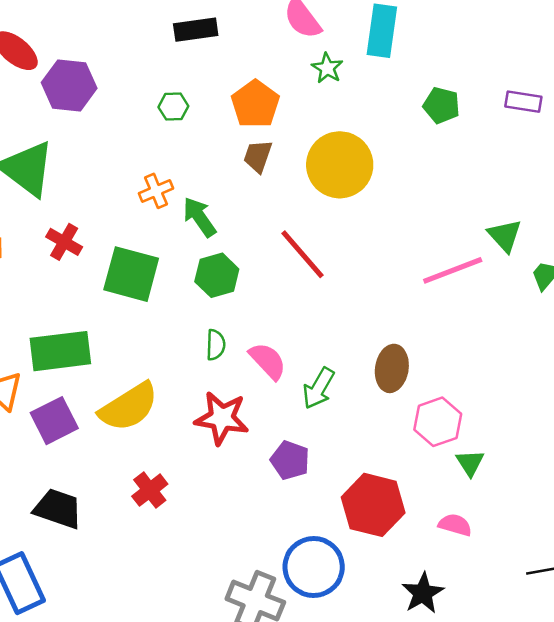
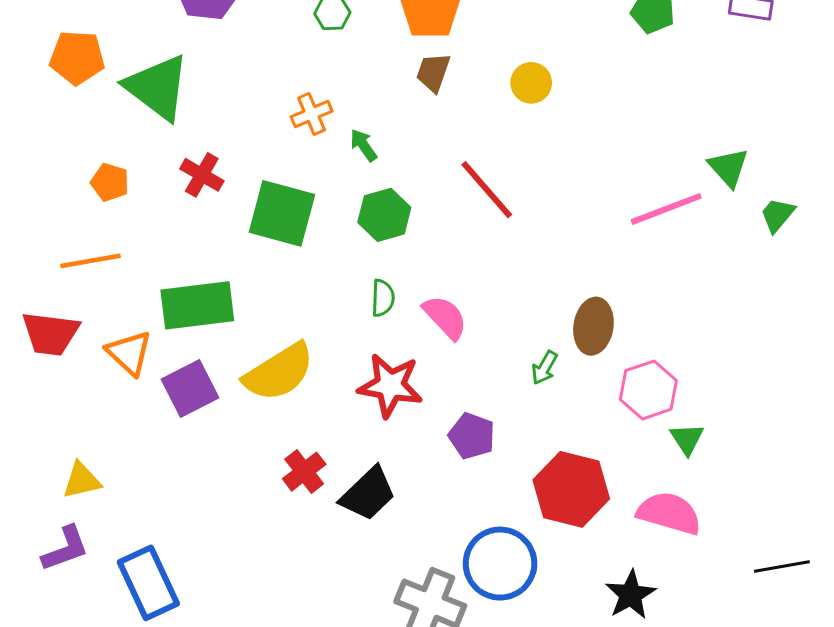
yellow circle: (340, 165) -> (531, 83), size x0.5
green arrow: (199, 217) -> (364, 145), size x0.7
green arrow: (319, 388) -> (545, 368), moved, size x0.7
black trapezoid: (58, 509) -> (368, 494), moved, turned 117
pink semicircle: (455, 525) -> (669, 513), size x1.6

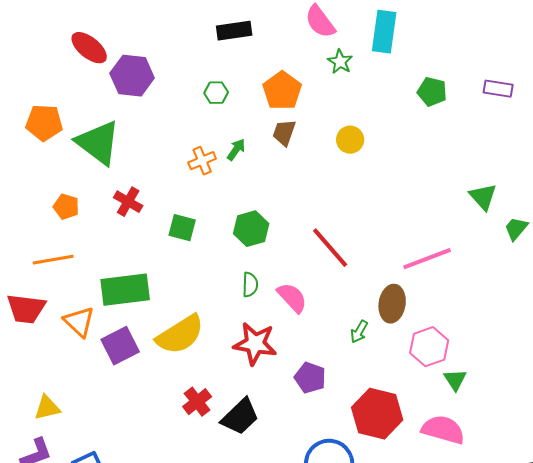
green arrow: (364, 145) -> (236, 150), moved, turned 70
red line: (487, 190) -> (330, 248), moved
pink line: (666, 209) -> (427, 259), moved
green square: (282, 213) -> (182, 228), size x0.6

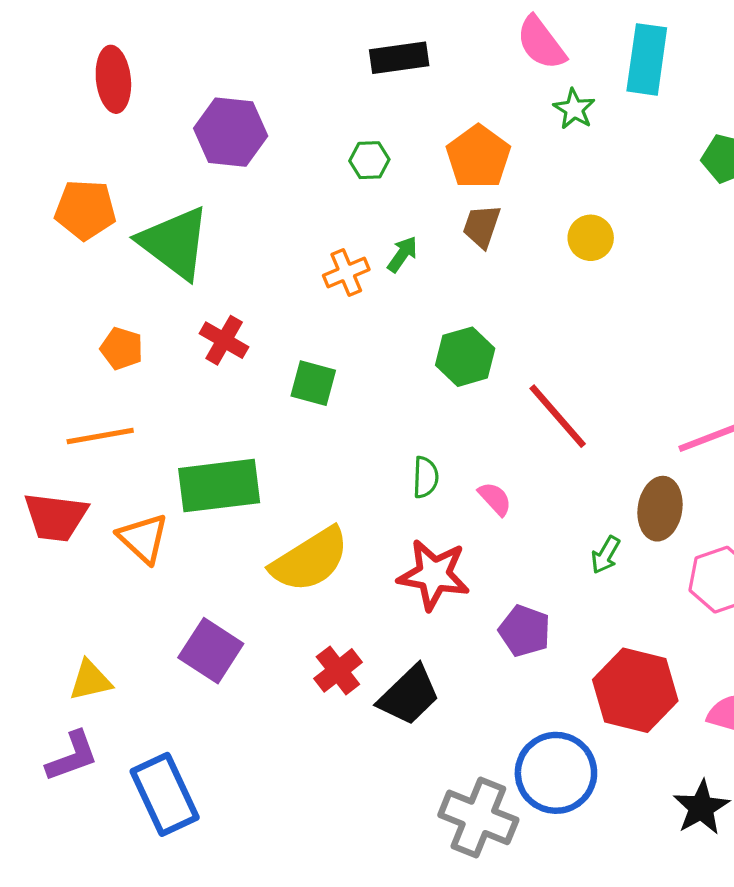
red ellipse: (89, 48) -> (113, 79), moved, turned 45
green hexagon: (251, 229) -> (465, 357), moved
pink semicircle: (292, 298) -> (495, 499), size x0.7
purple square: (120, 346) -> (211, 651), moved, turned -30

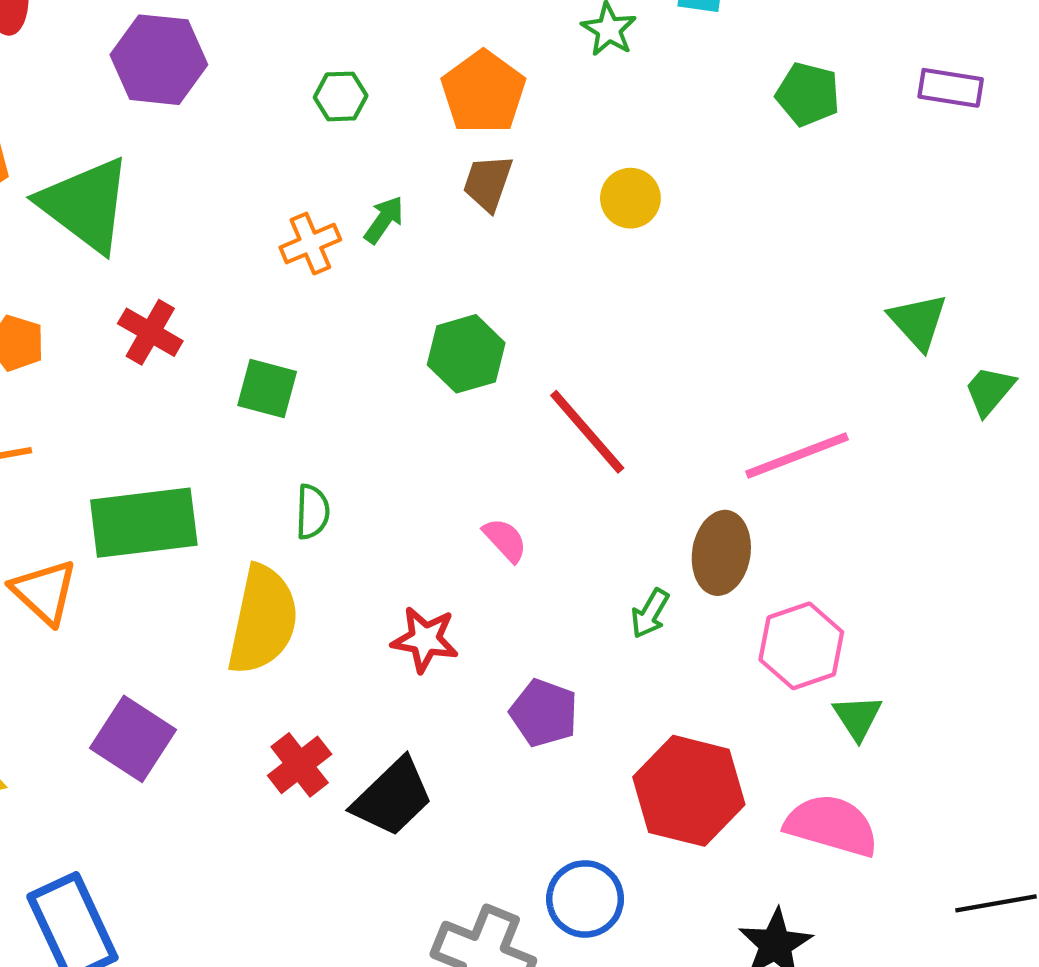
green semicircle: (426, 477) -> (313, 512), moved
yellow semicircle: (310, 560) -> (263, 620), turned -46
red star: (434, 575) -> (425, 639), size x0.7
blue circle: (556, 773) -> (585, 899), size x0.7

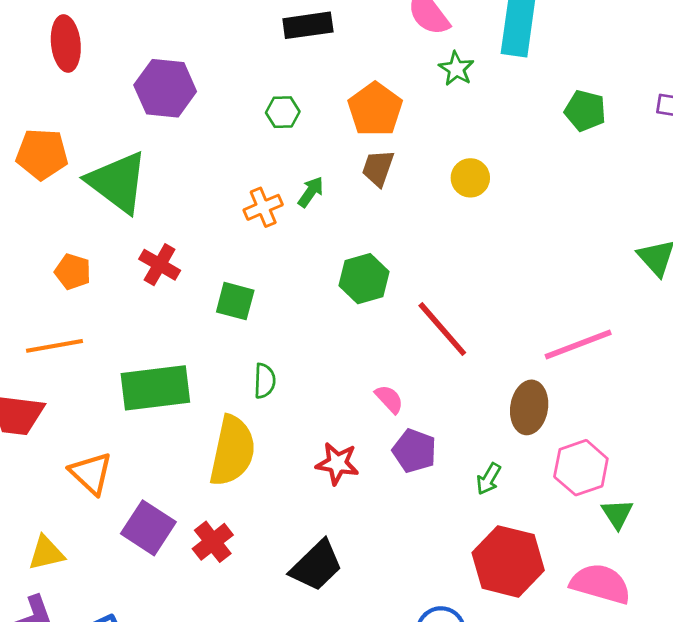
orange triangle: (44, 592) -> (91, 473), moved
green arrow: (650, 613) -> (489, 479), moved
purple pentagon: (544, 713) -> (414, 451), moved
red cross: (300, 765) -> (213, 542), moved

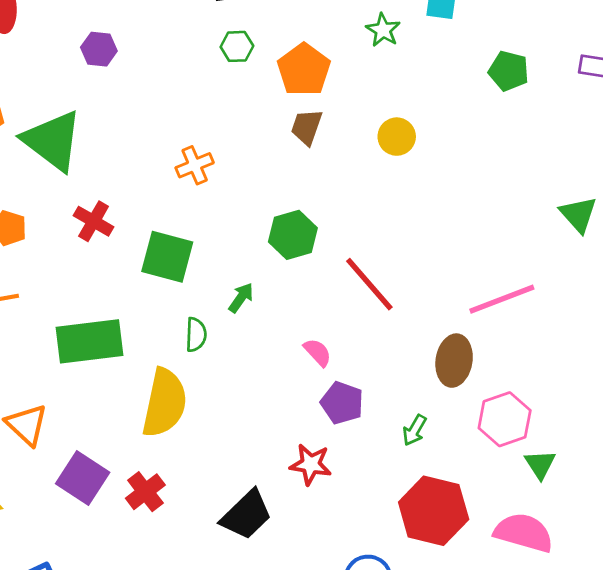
purple hexagon: (165, 88) -> (99, 49), size x0.6
green hexagon: (283, 112) -> (237, 46), moved
green arrow: (311, 192) -> (241, 298), moved
green square: (235, 301) -> (167, 257), size x1.4
red star: (337, 463) -> (311, 464), moved

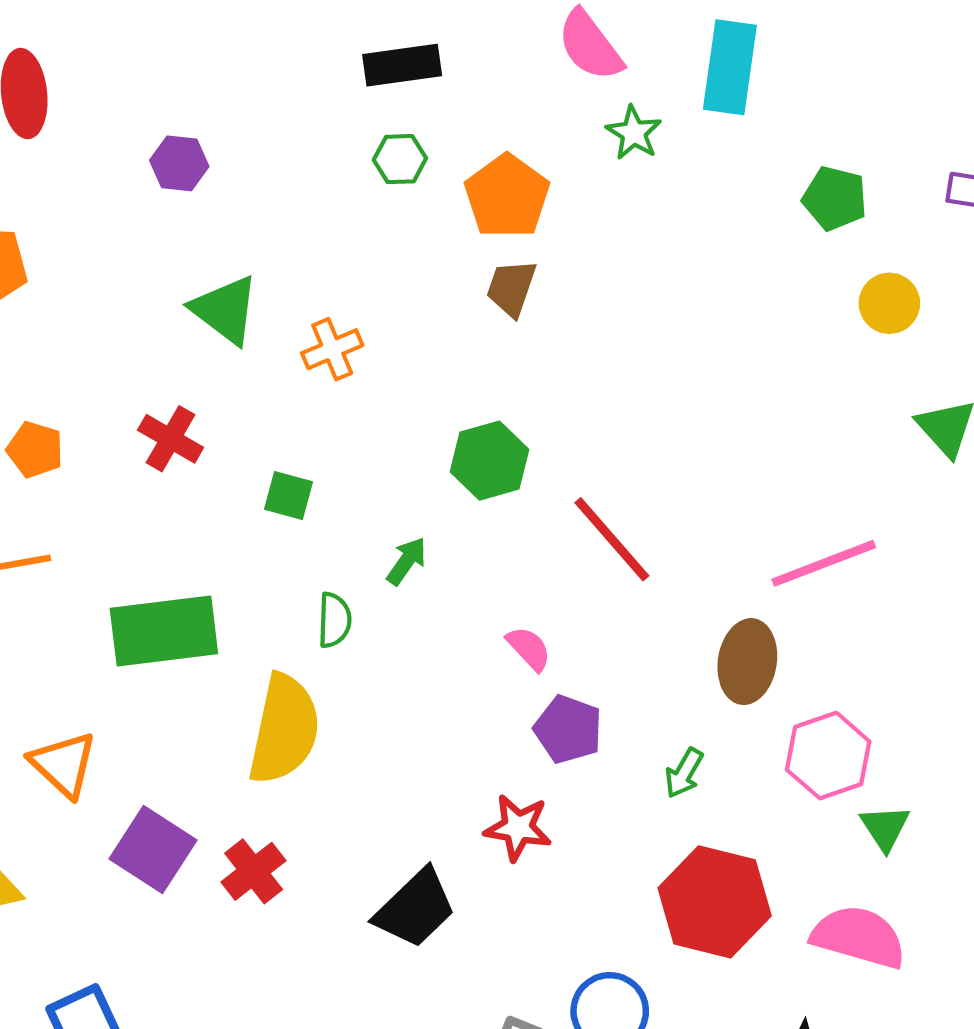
yellow circle: (397, 137) -> (889, 303), moved
green triangle: (53, 141) -> (225, 310), moved, size x0.7
green square: (167, 257) -> (289, 496), size x0.6

